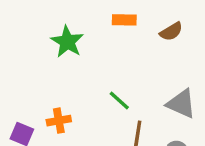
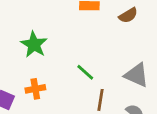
green star: (67, 42) -> (34, 45), moved

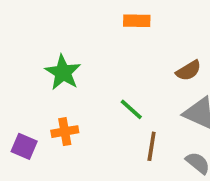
brown semicircle: (128, 15) -> (189, 71), moved

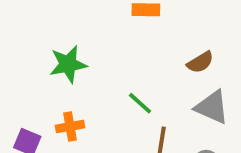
green star: (63, 72) -> (68, 64), turned 30

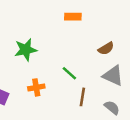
orange cross: (70, 127) -> (36, 87), moved

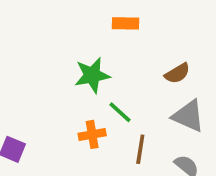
green star: (26, 50) -> (92, 75), moved
orange cross: (36, 87) -> (92, 134), moved

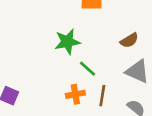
orange cross: (92, 134) -> (75, 94), moved

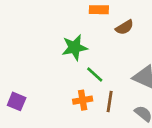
brown semicircle: (129, 40) -> (124, 27), moved

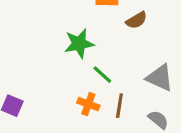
orange cross: (83, 100) -> (88, 104), turned 30

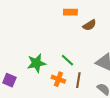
green star: (79, 44) -> (36, 63), moved

